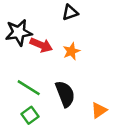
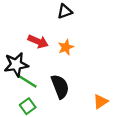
black star: (19, 32) -> (16, 65), moved
orange triangle: (99, 110) -> (101, 102), moved

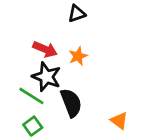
black star: (16, 65) -> (46, 77), moved, turned 30
orange triangle: (101, 102) -> (119, 121), turned -49

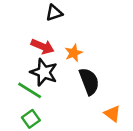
black triangle: (77, 14) -> (54, 13), moved
black semicircle: (71, 103) -> (89, 81), moved

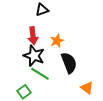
red arrow: (43, 46) -> (33, 36), turned 60
green line: (30, 90) -> (40, 74), moved

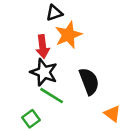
orange star: (57, 41) -> (68, 35), moved, size x1.5

